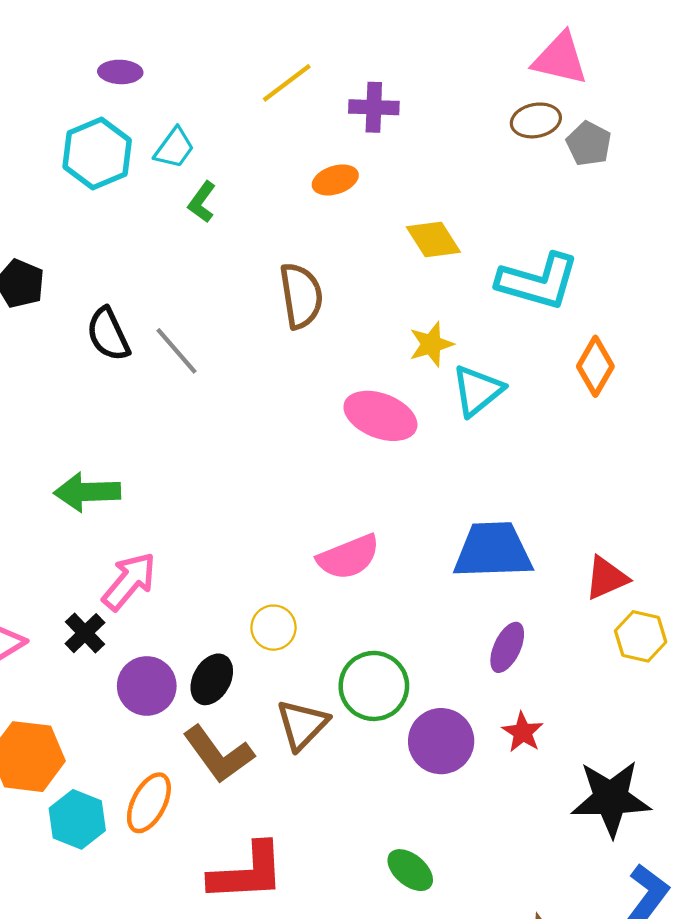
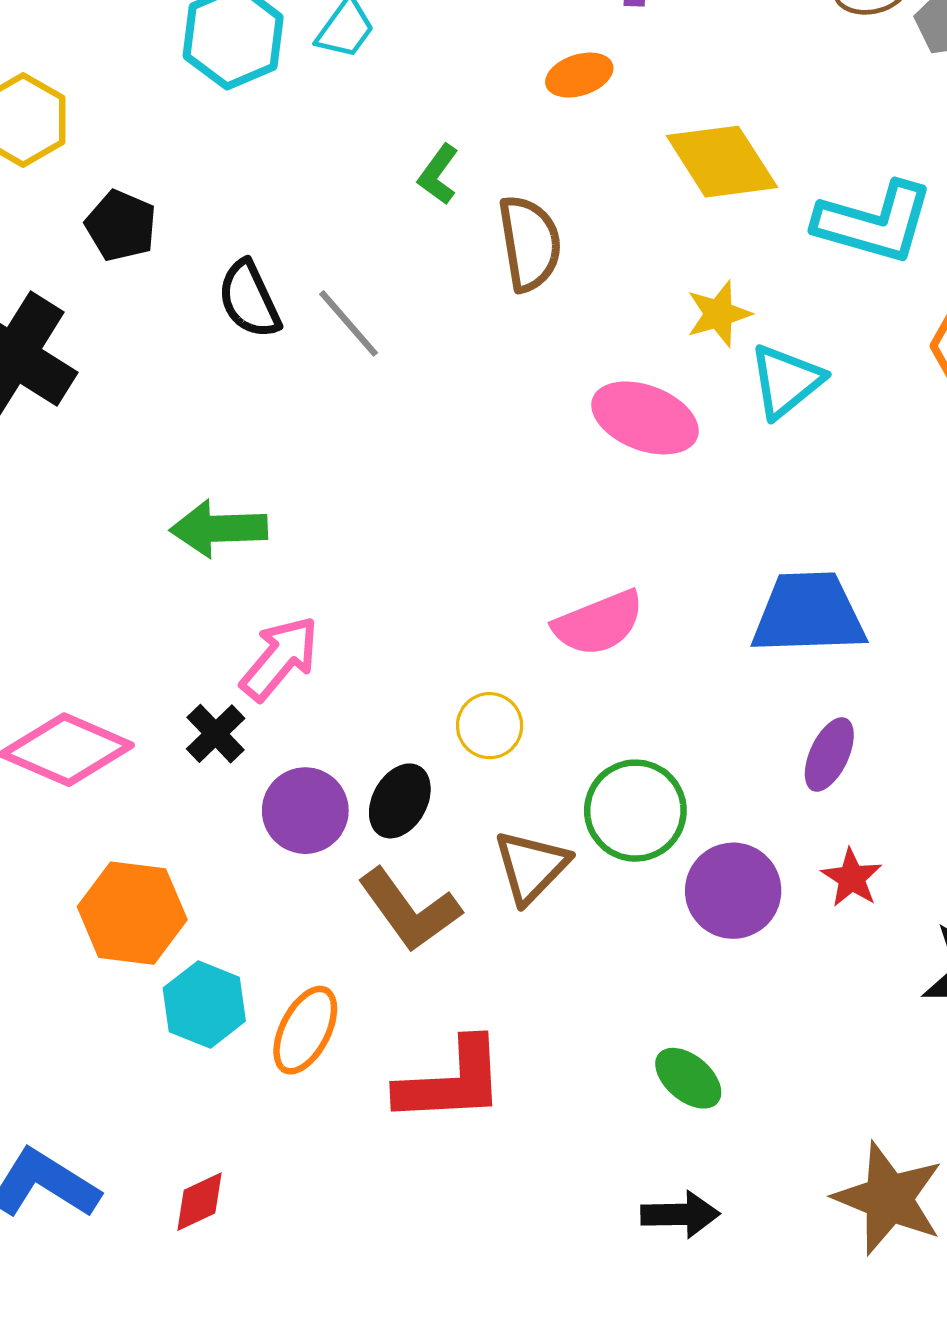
green L-shape: (202, 202) -> (438, 174), moved
yellow diamond: (433, 240) -> (722, 162), size x1.4
orange ellipse: (149, 803) -> (305, 1030), moved

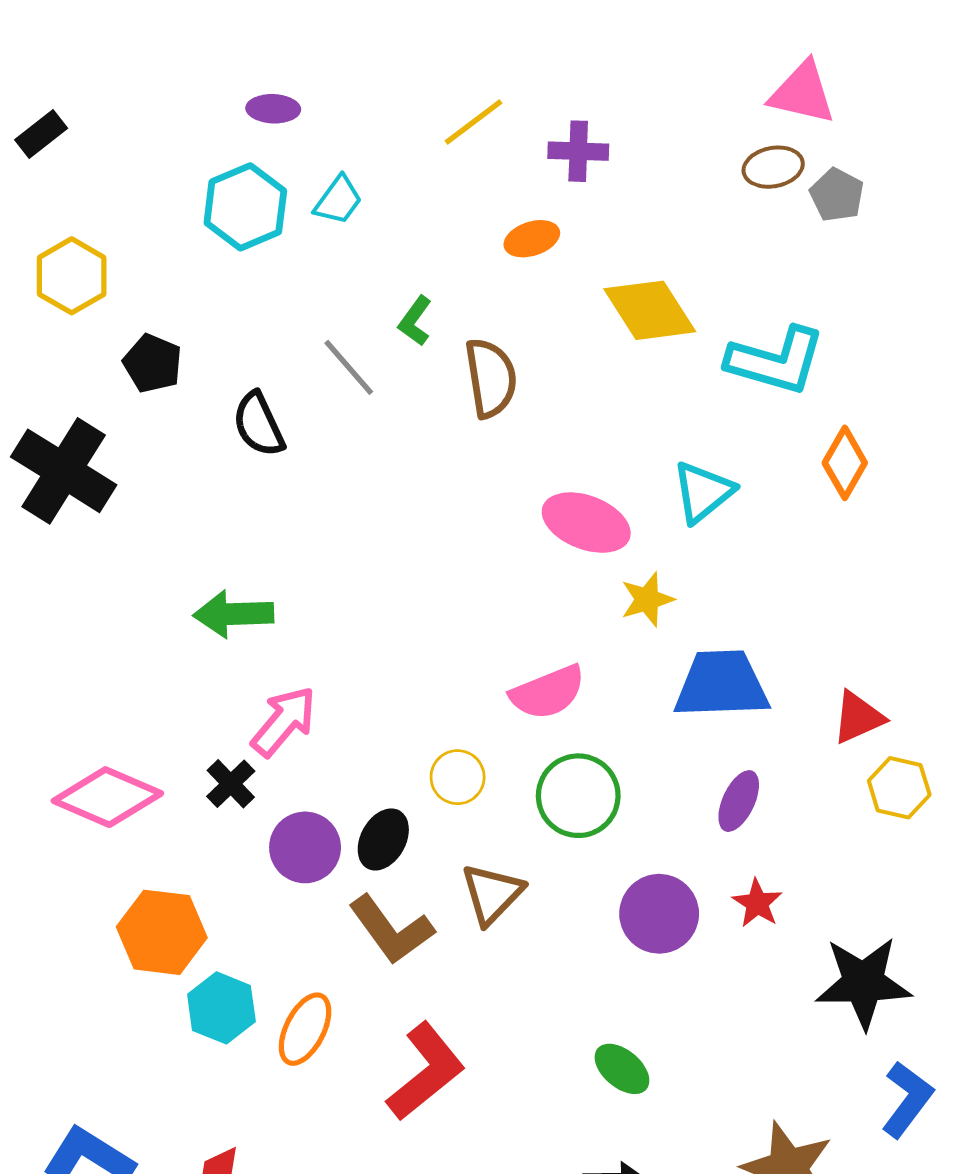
yellow star: (719, 314) -> (647, 599), moved
gray line: (349, 323) -> (349, 367), moved
green circle: (635, 811) -> (578, 796), moved
red L-shape: (451, 1081) -> (426, 1072), turned -36

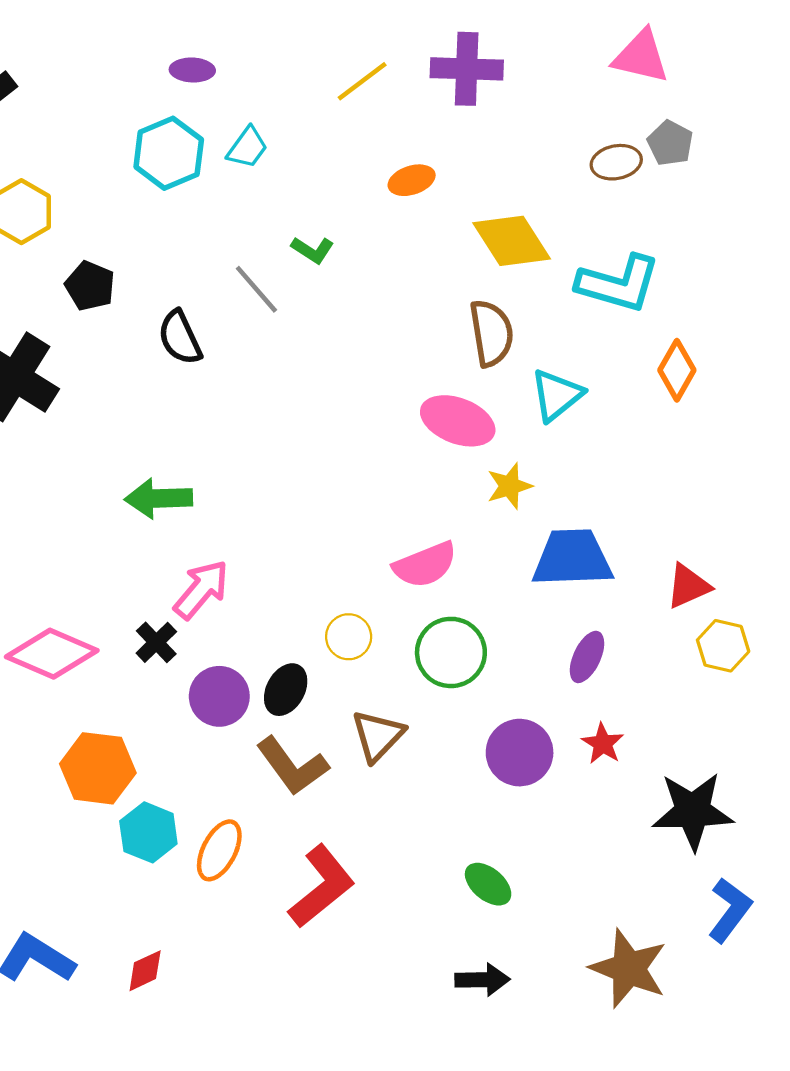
purple cross: (578, 151) -> (467, 69), moved, size x1.4
brown ellipse: (773, 167) -> (616, 162), moved
green L-shape: (415, 321) -> (313, 250), turned -93
brown semicircle: (491, 378) -> (491, 333), moved

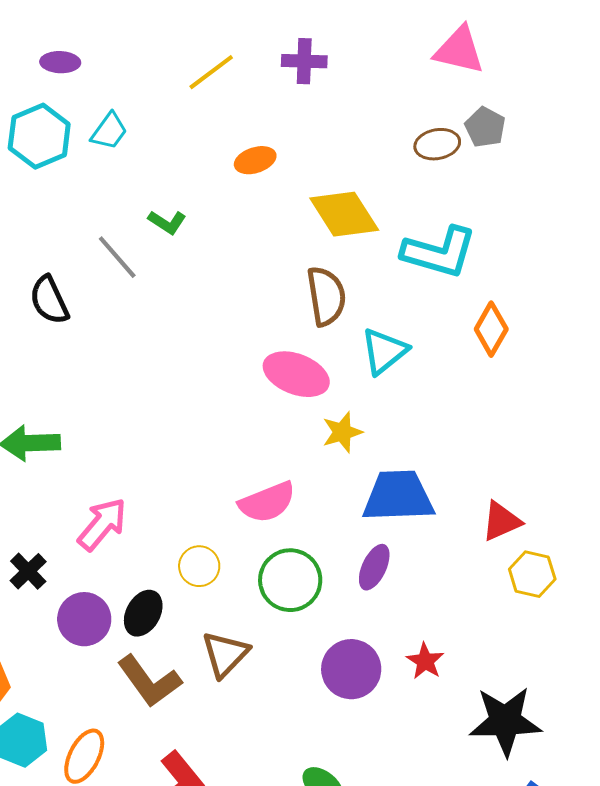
purple cross: (467, 69) -> (304, 61), size x0.7
pink arrow: (201, 590) -> (102, 524), moved
purple ellipse: (587, 657) -> (374, 567), moved

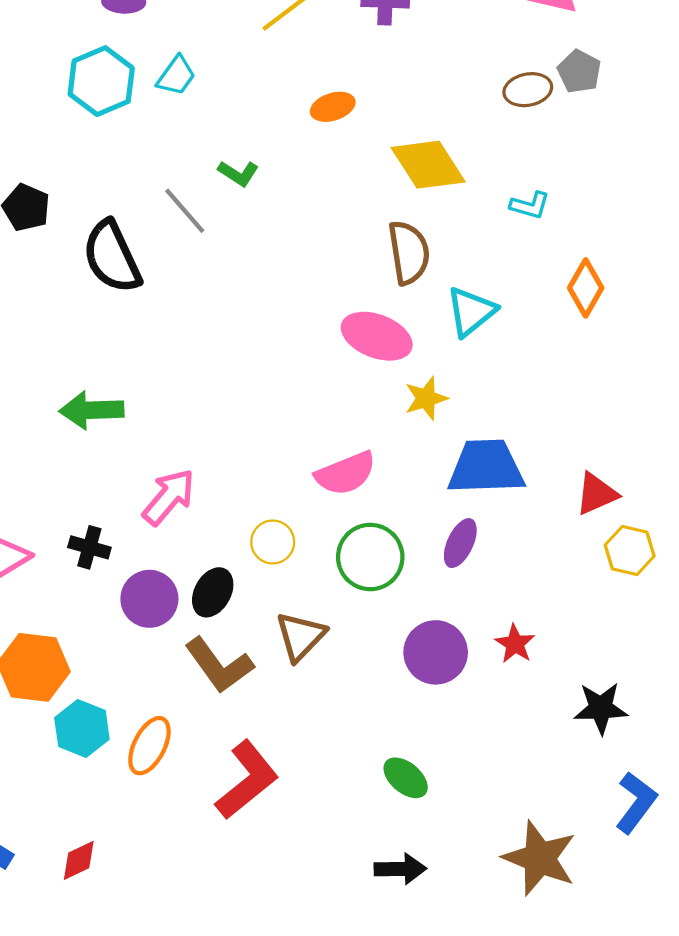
cyan L-shape: (439, 252) -> (530, 205), size x0.5
black semicircle: (49, 300) -> (112, 257), size x1.4
black cross: (28, 571) -> (89, 547), turned -30
black star: (505, 721) -> (601, 708), size x0.7

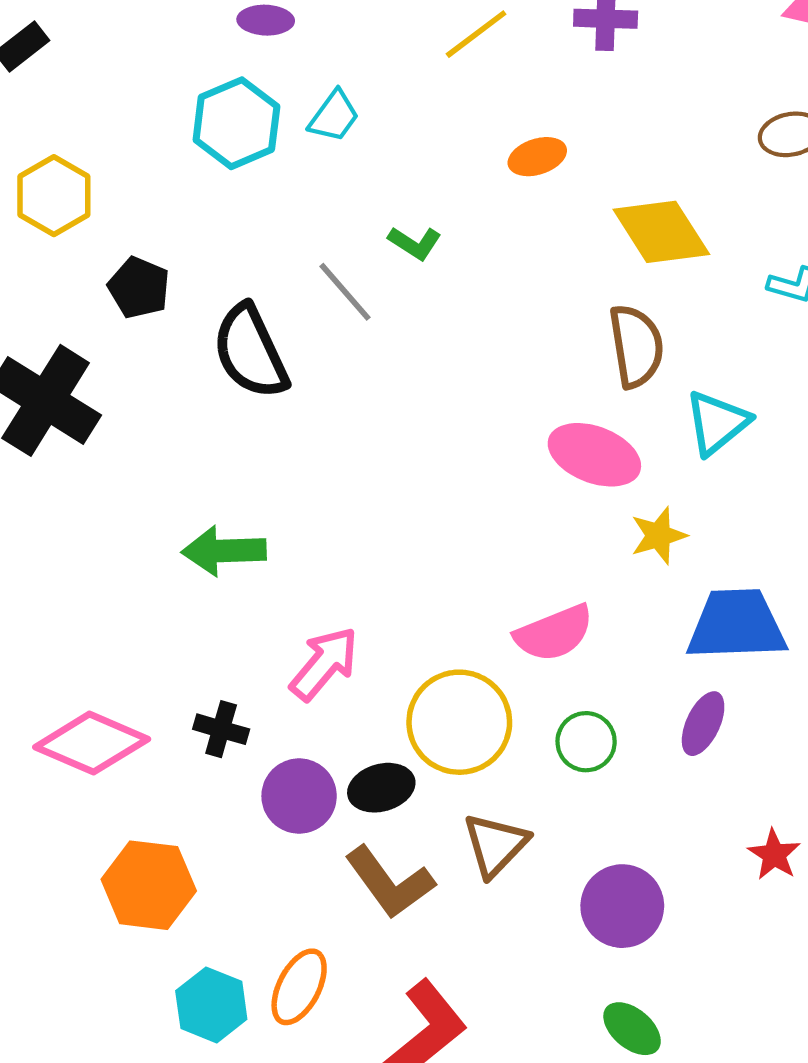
yellow circle: (273, 542) -> (459, 722), size x1.8
green circle: (370, 557) -> (586, 742), size x0.7
black ellipse: (213, 592) -> (381, 788), turned 45
purple circle: (436, 652) -> (622, 906), moved
cyan hexagon: (82, 729) -> (211, 1005), moved

